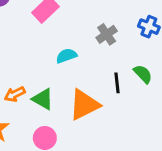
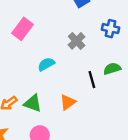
green semicircle: (143, 74) -> (112, 69), turned -54
orange triangle: (84, 105) -> (68, 102), size x0.6

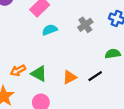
cyan semicircle: (46, 64) -> (50, 30), moved
black line: (92, 80) -> (95, 76), moved, turned 64

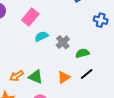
gray cross: (85, 25) -> (63, 42), moved
green semicircle: (113, 54) -> (82, 53), moved

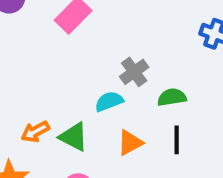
cyan semicircle: (41, 36) -> (109, 101), moved
black line: (87, 74) -> (177, 140), turned -56

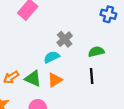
green semicircle: (172, 97) -> (96, 52), moved
orange triangle: (130, 143) -> (55, 80), moved

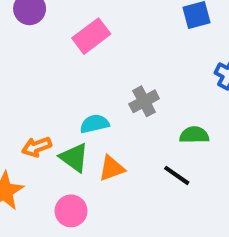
cyan semicircle: (52, 57) -> (95, 124), moved
black line: (92, 76) -> (177, 175), turned -63

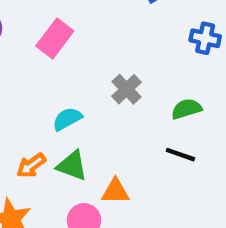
cyan semicircle: (95, 124) -> (67, 119), moved
orange triangle: (112, 168) -> (115, 191), moved, turned 36

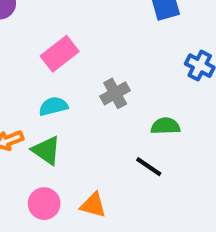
pink rectangle: (55, 38) -> (60, 54), moved
orange triangle: (115, 191) -> (93, 205), moved

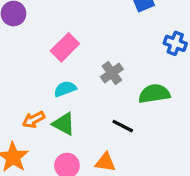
green semicircle: (165, 126) -> (154, 94), size x1.4
black line: (149, 167) -> (123, 126), moved

